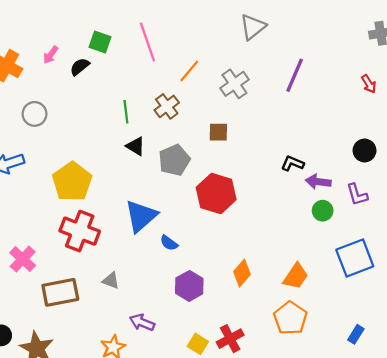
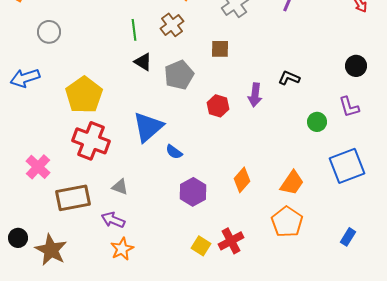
purple arrow: (318, 182) -> (255, 95), moved, turned -90
red hexagon: (216, 193) -> (218, 106), size x0.6
purple arrow: (142, 322) -> (113, 220), moved

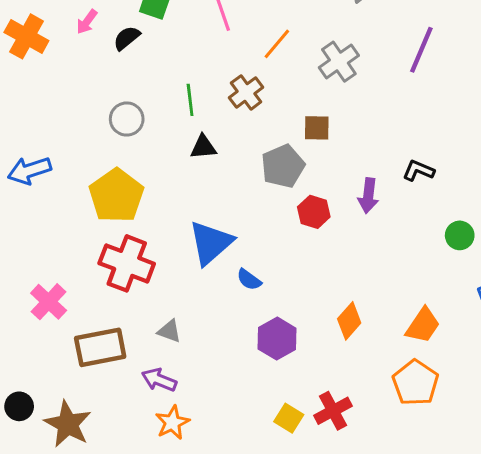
gray circle: (49, 32) -> (127, 119), moved
black triangle: (143, 62) -> (203, 147), turned -36
gray pentagon: (179, 75) -> (283, 166), moved

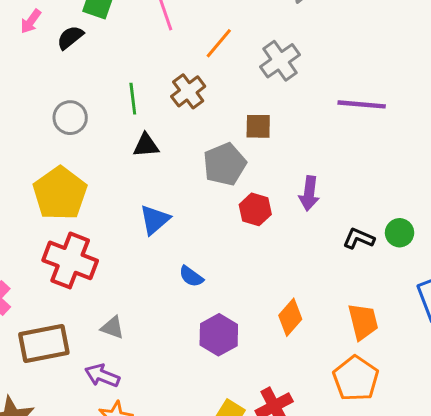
purple line: (421, 50) -> (362, 104), moved, turned 72
black L-shape: (418, 171) -> (359, 239), moved
blue triangle: (211, 243) -> (155, 220), moved, size x0.7
orange trapezoid: (423, 325) -> (363, 322), turned -48

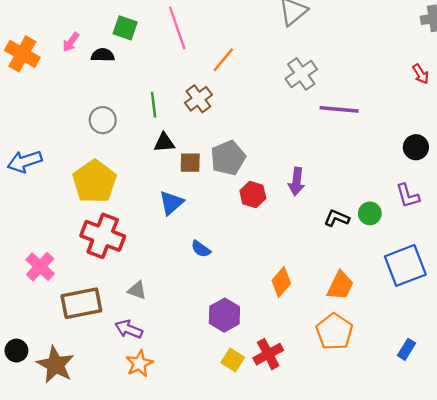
black semicircle: (70, 37) -> (103, 55), turned 40
gray cross: (280, 61) -> (301, 74), moved
brown square: (258, 126) -> (190, 163), moved
orange trapezoid: (363, 322) -> (340, 286), turned 40
purple hexagon: (219, 335) -> (224, 315), moved

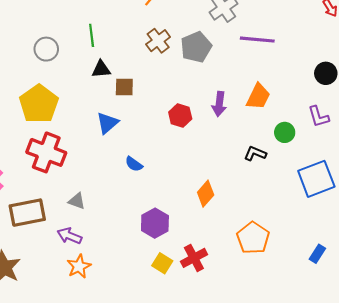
brown cross: (198, 99) -> (158, 41), moved
gray pentagon: (228, 158) -> (196, 47), moved
black L-shape: (337, 218) -> (255, 154), moved
orange trapezoid: (340, 286) -> (258, 97), moved

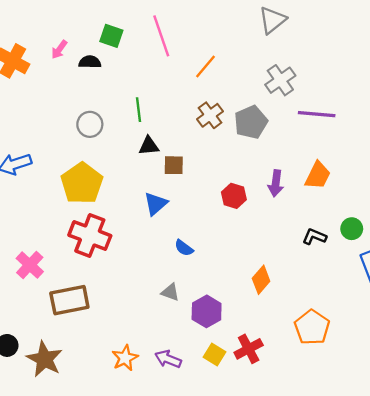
green circle: (285, 132) -> (352, 229), moved
gray triangle: (77, 201) -> (170, 292), moved
purple arrow: (69, 236) -> (168, 359), moved

